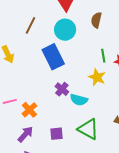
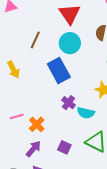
purple square: (57, 134) -> (64, 147), turned 32

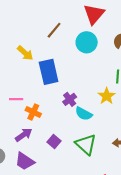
yellow arrow: (13, 70) -> (25, 53), turned -36
blue rectangle: (59, 71) -> (49, 72), moved
orange cross: (37, 124) -> (33, 112), turned -35

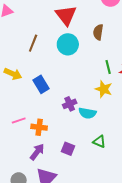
blue rectangle: (49, 72) -> (41, 84), size x0.7
purple cross: (70, 99) -> (70, 104), turned 32
green triangle: (86, 144) -> (99, 142), size x0.6

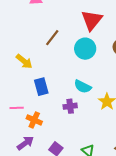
blue rectangle: (41, 84) -> (41, 87), moved
cyan semicircle: (87, 113) -> (83, 87), moved

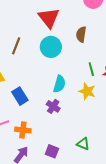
cyan semicircle: (83, 87) -> (59, 84), turned -84
purple cross: (70, 106) -> (53, 106), turned -32

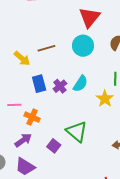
brown line: (16, 46) -> (46, 48), moved, turned 36
purple cross: (53, 106) -> (60, 86), moved
green triangle: (83, 144) -> (77, 132), moved, size x1.6

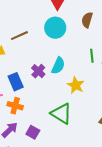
blue rectangle: (39, 84) -> (16, 82), moved
yellow star: (105, 99) -> (76, 85), moved
purple square: (54, 146) -> (33, 132), moved

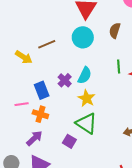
yellow star: (76, 85) -> (87, 98), moved
purple square: (33, 132) -> (69, 141), moved

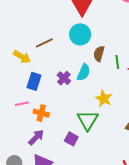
brown semicircle: (115, 30) -> (99, 54), moved
blue rectangle: (42, 90) -> (34, 81), moved, turned 42
yellow star: (87, 98) -> (104, 99), moved
green triangle: (86, 123) -> (88, 120), turned 30

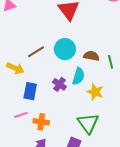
cyan circle: (80, 34) -> (65, 49), moved
brown semicircle: (99, 54) -> (91, 56), turned 91
yellow star: (104, 99) -> (95, 92), moved

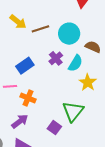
yellow arrow: (15, 68) -> (18, 22), moved
purple cross: (59, 84) -> (56, 58), moved
blue rectangle: (30, 91) -> (25, 66), turned 30

